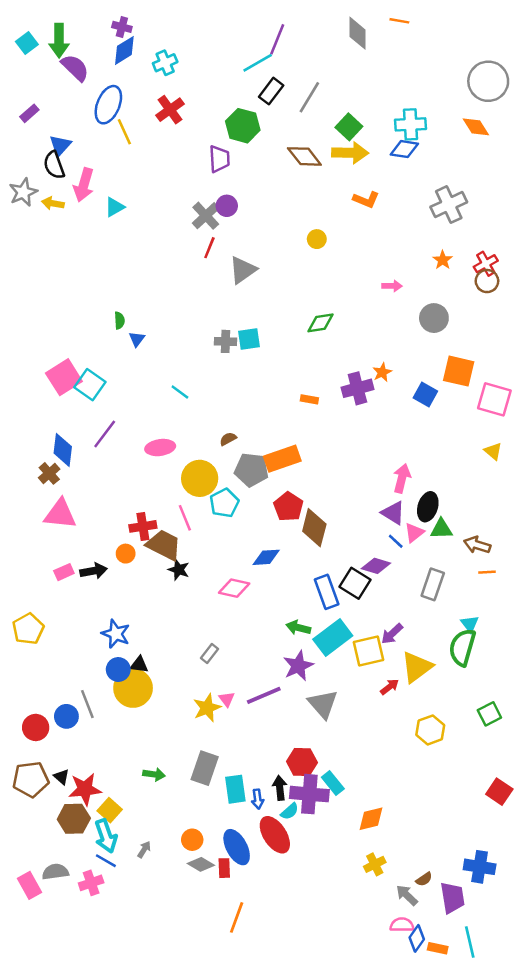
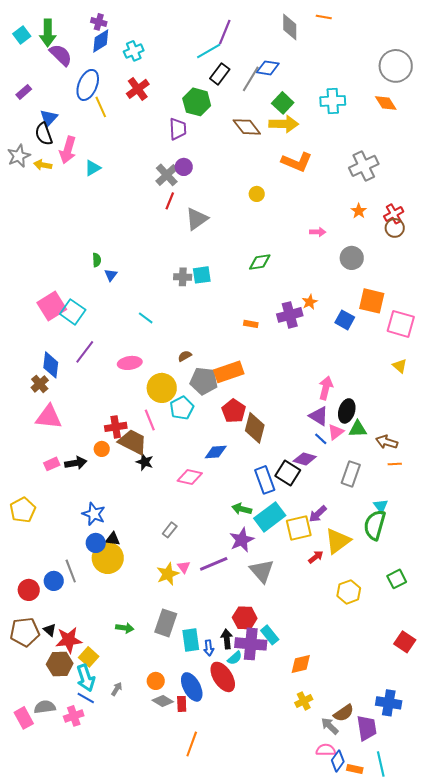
blue diamond: (404, 149) -> (268, 68), moved
orange L-shape: (366, 200) -> (297, 162), size x1.4
brown semicircle: (424, 879) -> (344, 713), size x1.5

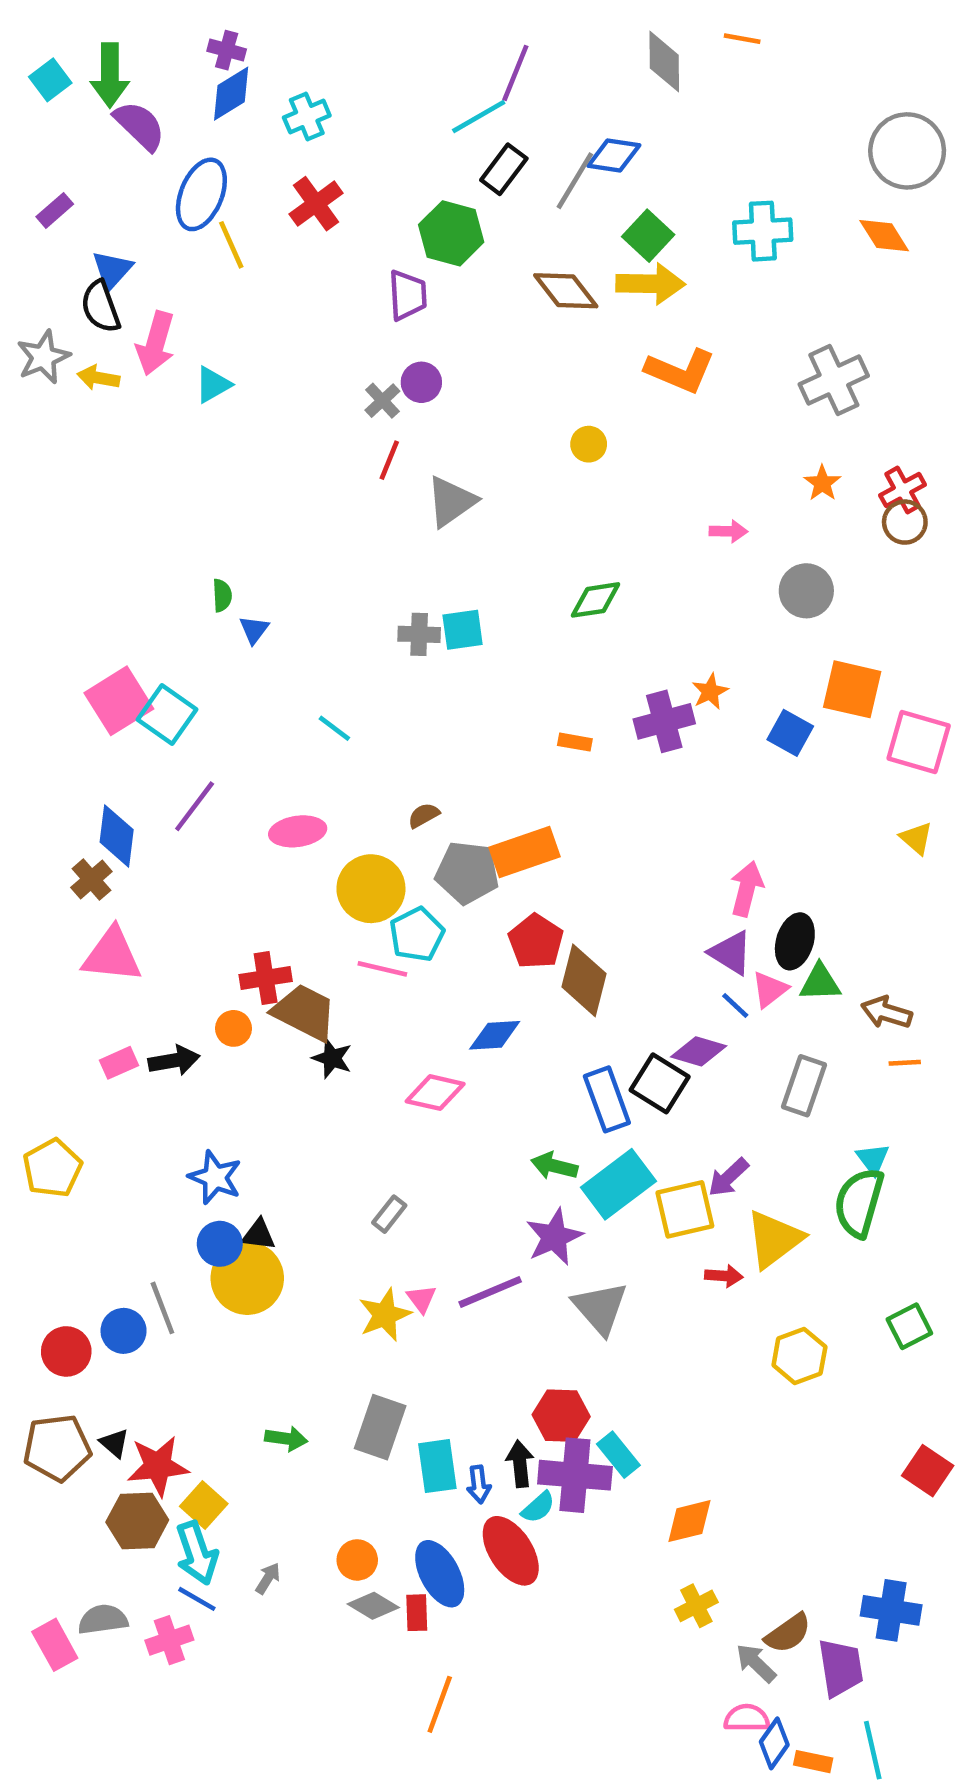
gray cross: (167, 175) -> (382, 401), size x0.7
pink line: (150, 420) -> (382, 969), moved, turned -55
red arrow: (316, 557) -> (724, 1276), turned 42

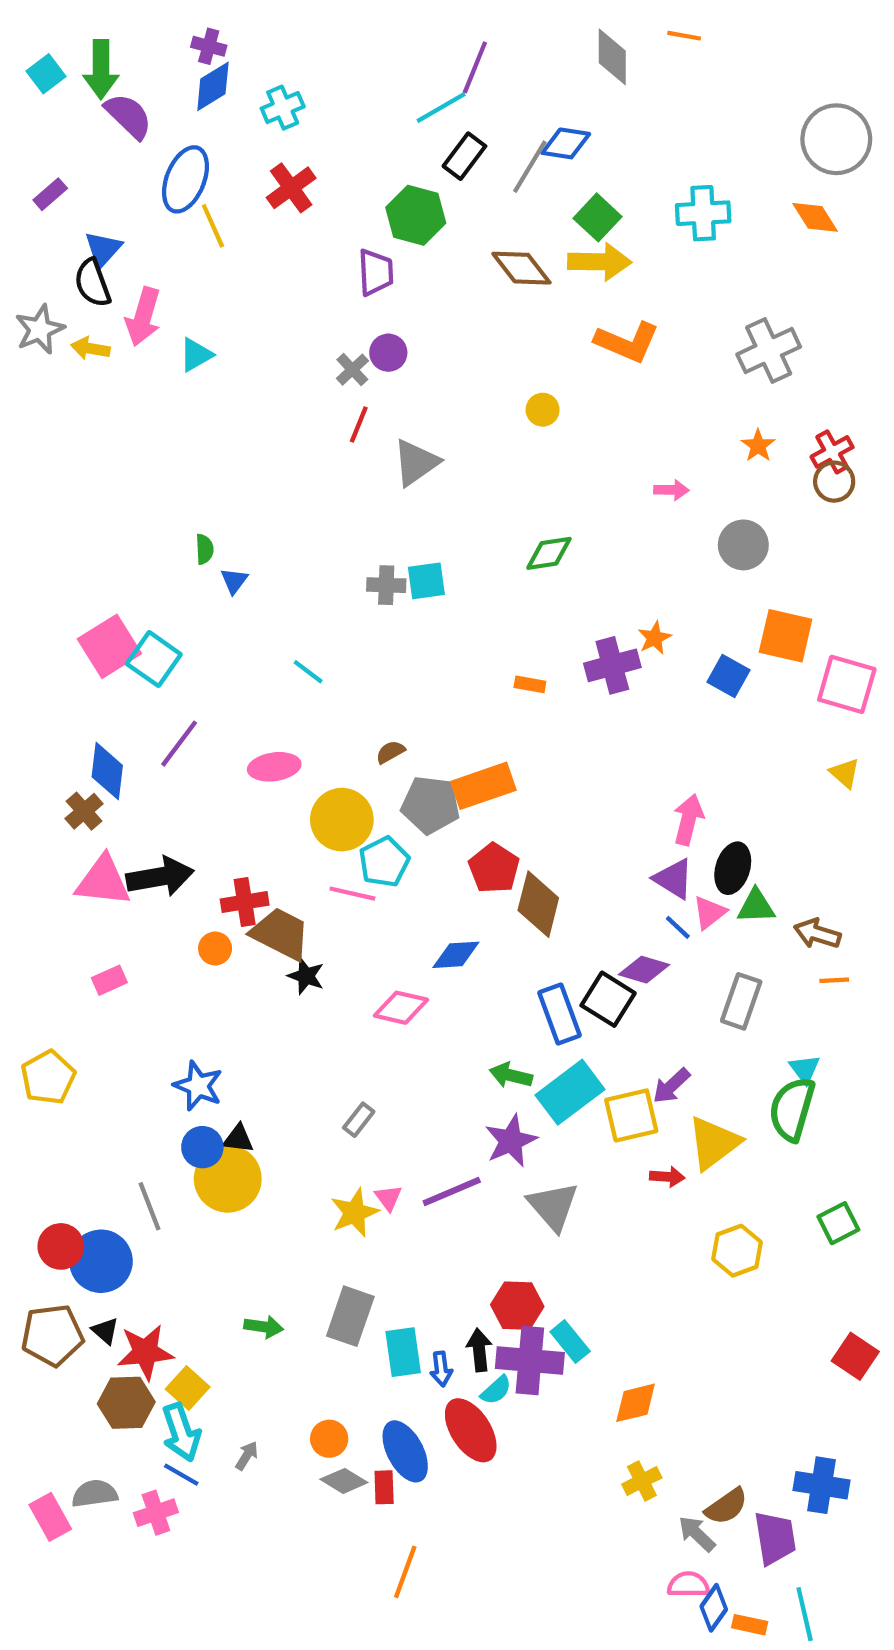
black arrow: (174, 1060) -> (160, 877), moved, size x1.4
blue circle: (124, 1331) -> (101, 1261), moved, size x1.5

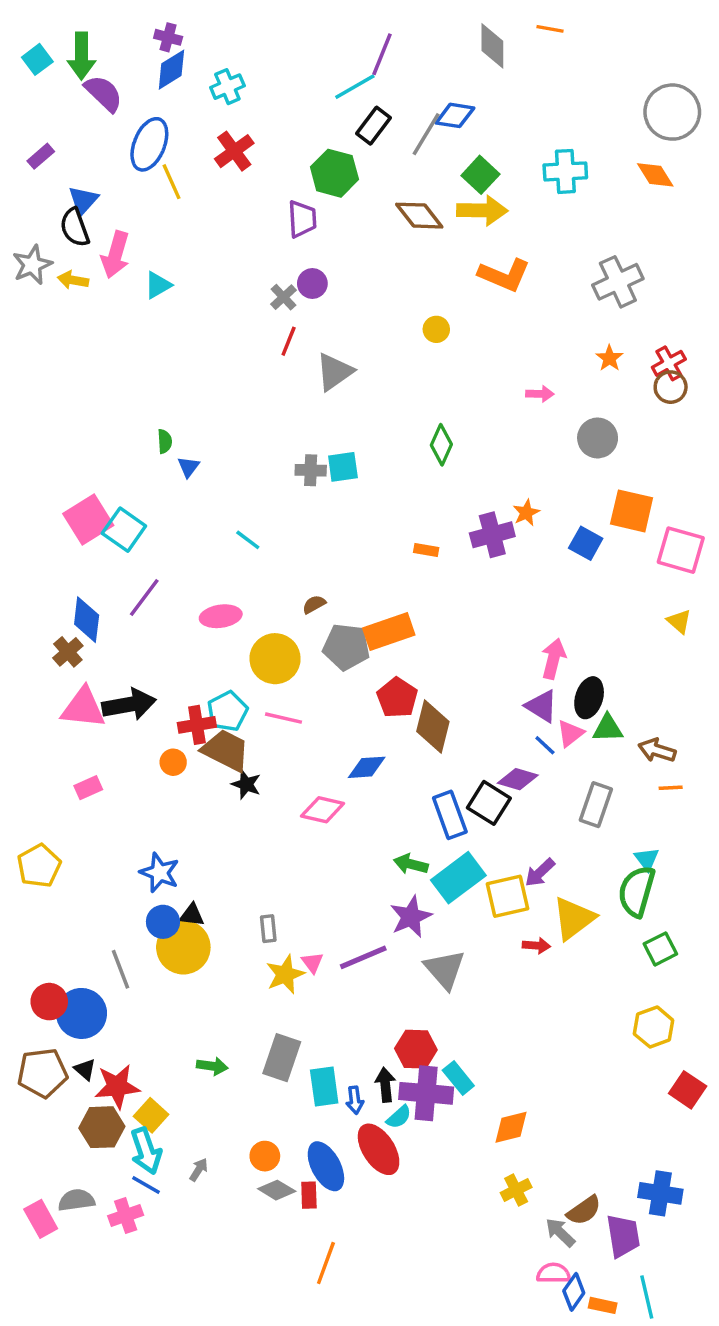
green diamond: (549, 553) -> (441, 445), turned -57
cyan pentagon: (384, 862) -> (227, 711), moved
gray rectangle: (359, 1120) -> (268, 929), moved, turned -44
green square: (838, 1223) -> (660, 949), moved
yellow hexagon: (737, 1251) -> (654, 1027), moved

